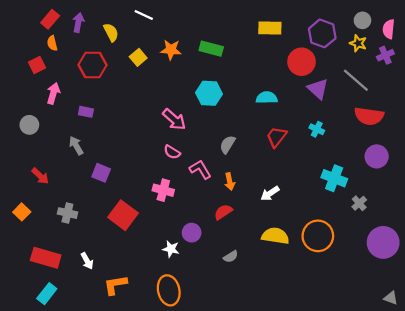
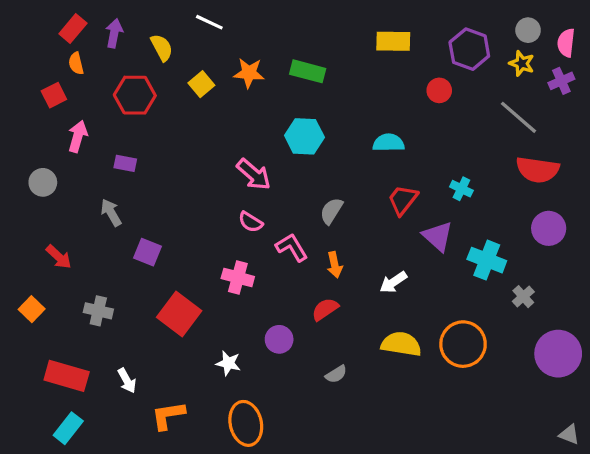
red circle: (302, 62) -> (439, 90), size x0.6
purple triangle: (318, 89) -> (438, 236), moved
white star: (171, 249) -> (228, 363), moved

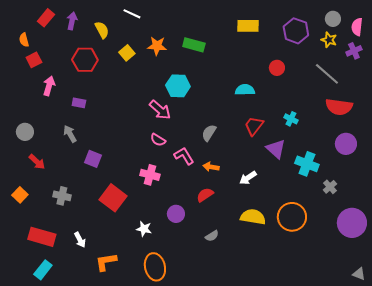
orange semicircle: (76, 63) -> (24, 40), moved
red circle: (439, 90) -> (277, 68), moved
cyan hexagon: (304, 136) -> (178, 86), moved
gray circle: (43, 182) -> (25, 132), moved
orange arrow: (335, 265) -> (211, 167), turned 112

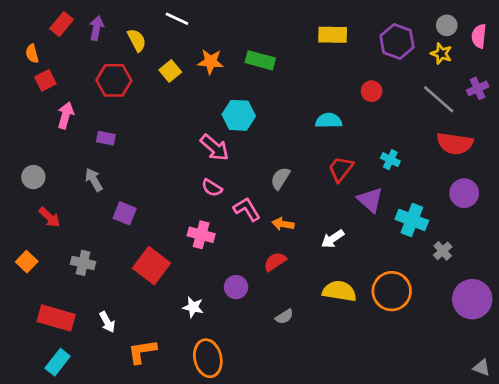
purple cross: (354, 51) -> (478, 88), moved

